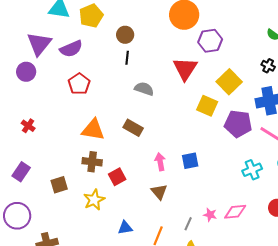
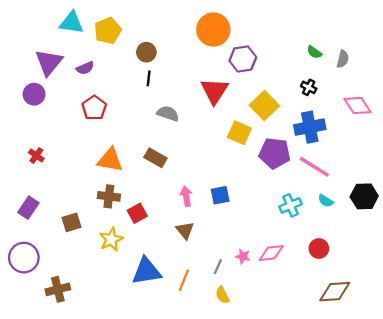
purple semicircle: (71, 49) -> (85, 68), size x0.7
blue triangle: (125, 228) -> (146, 271), size x1.8

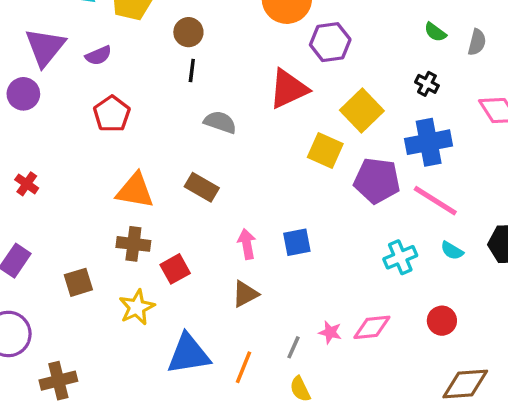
red triangle: (214, 91) -> (289, 89), turned 32
brown triangle: (185, 230) -> (245, 294), turned 42

